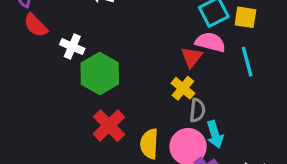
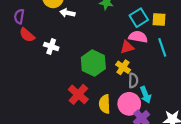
red triangle: (192, 57) -> (127, 47), turned 40
green hexagon: (100, 74) -> (93, 63), moved

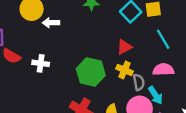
pink semicircle: (138, 37) -> (163, 70), moved

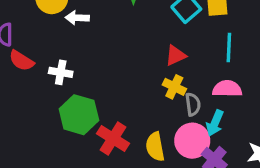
cyan line: (163, 39) -> (229, 47), turned 30
green hexagon: (91, 72) -> (79, 115), moved
cyan arrow: (156, 95) -> (215, 123), turned 54

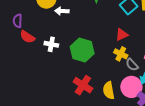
gray semicircle: (193, 104) -> (132, 65), turned 144
green hexagon: (79, 115) -> (82, 50), moved

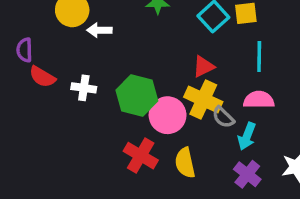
yellow cross: (121, 54) -> (203, 99), size x1.5
pink circle: (131, 87) -> (168, 115), moved

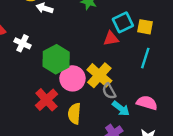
red triangle: (204, 67) -> (111, 39), moved
pink semicircle: (259, 100) -> (147, 103), moved
cyan arrow: (247, 136) -> (121, 108), turned -90

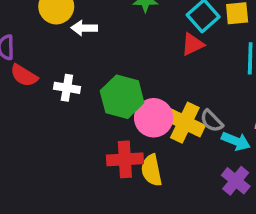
yellow cross: (99, 75) -> (185, 123), moved
red cross: (46, 100) -> (125, 159), turned -35
yellow semicircle: (74, 114) -> (152, 170), moved

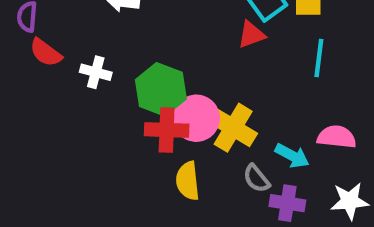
gray semicircle: (212, 121) -> (256, 178), moved
red cross: (125, 159) -> (167, 130), moved
purple cross: (236, 181) -> (287, 203), turned -36

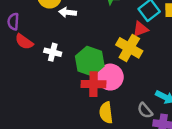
yellow cross: (233, 128) -> (129, 48), moved

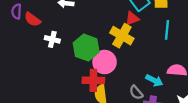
red semicircle: (24, 42) -> (32, 19), moved
red cross: (94, 84) -> (93, 80), moved

